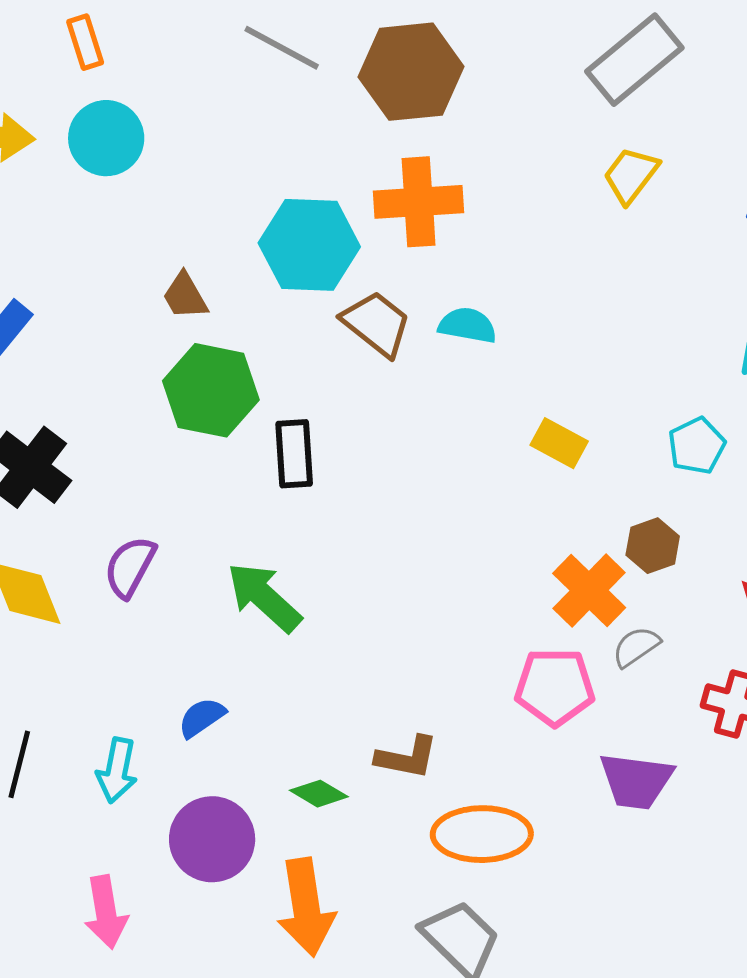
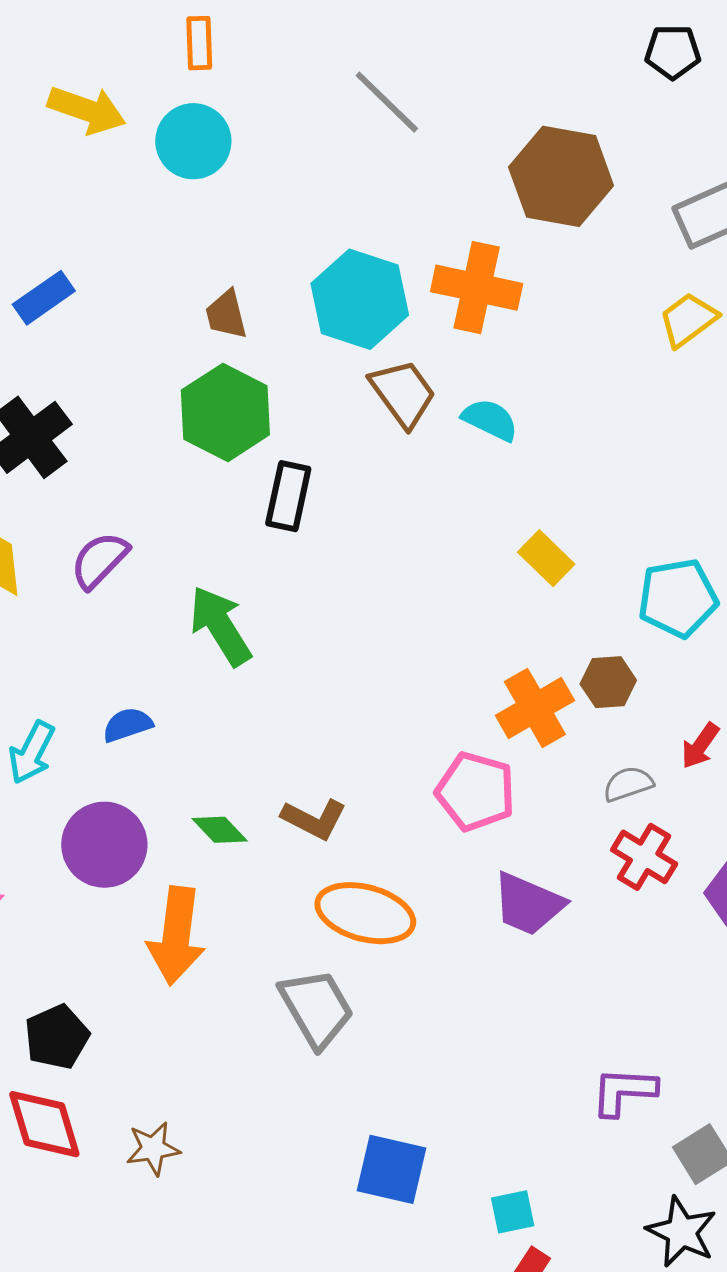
brown hexagon: (411, 72) -> (561, 176), moved
cyan pentagon: (697, 446) -> (678, 598), size x1.4
gray semicircle: (636, 647) -> (628, 784), moved

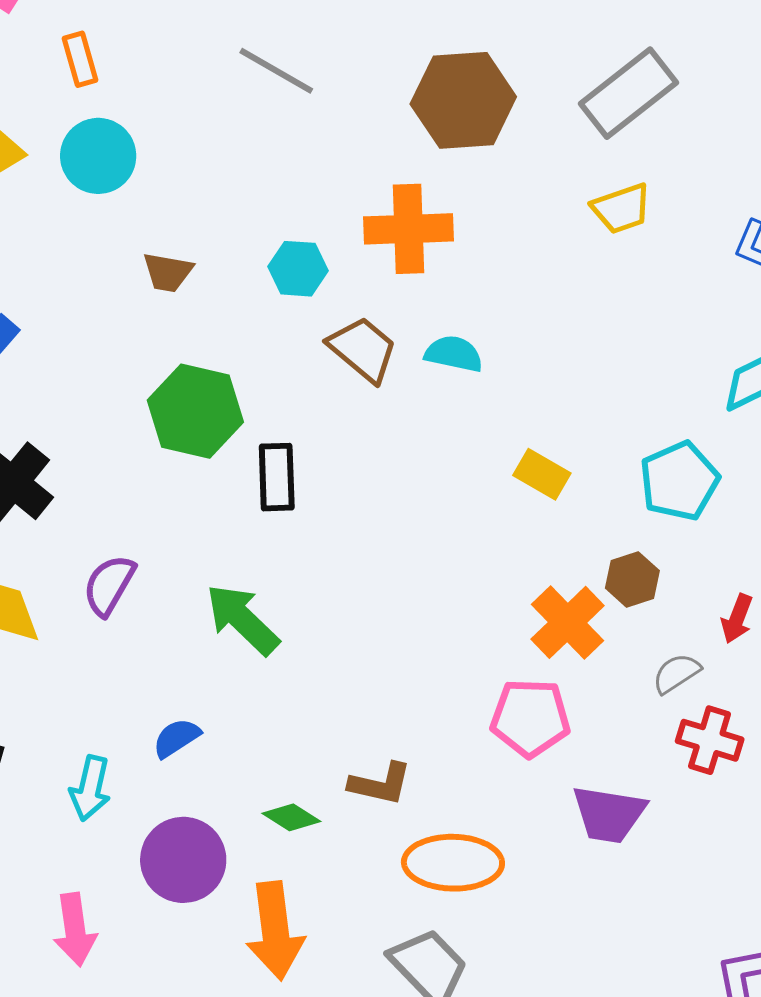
cyan hexagon: (360, 299) -> (298, 269), size x0.6
brown trapezoid: (226, 315) -> (168, 272), moved, turned -52
yellow trapezoid: (688, 320) -> (622, 209), turned -148

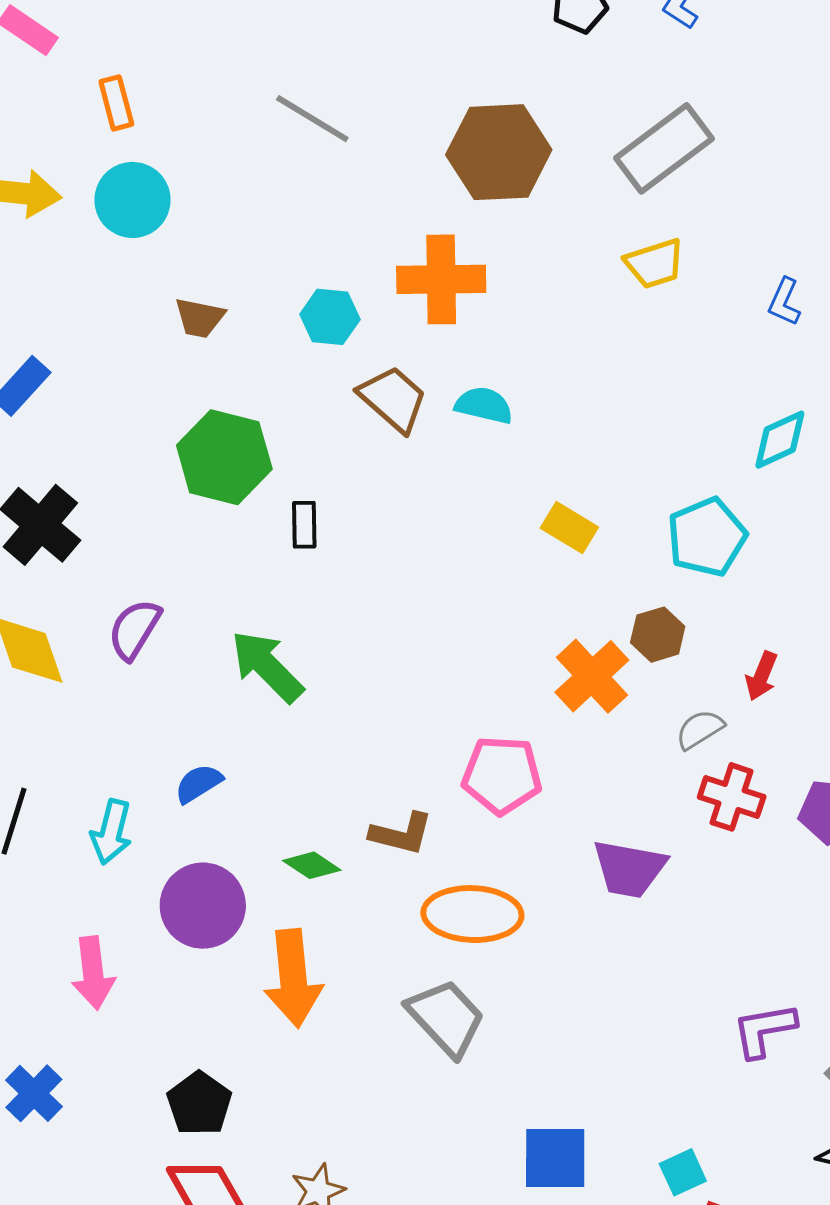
black rectangle: (277, 477) -> (304, 525), size x0.7
pink pentagon: (530, 718) -> (502, 775), moved

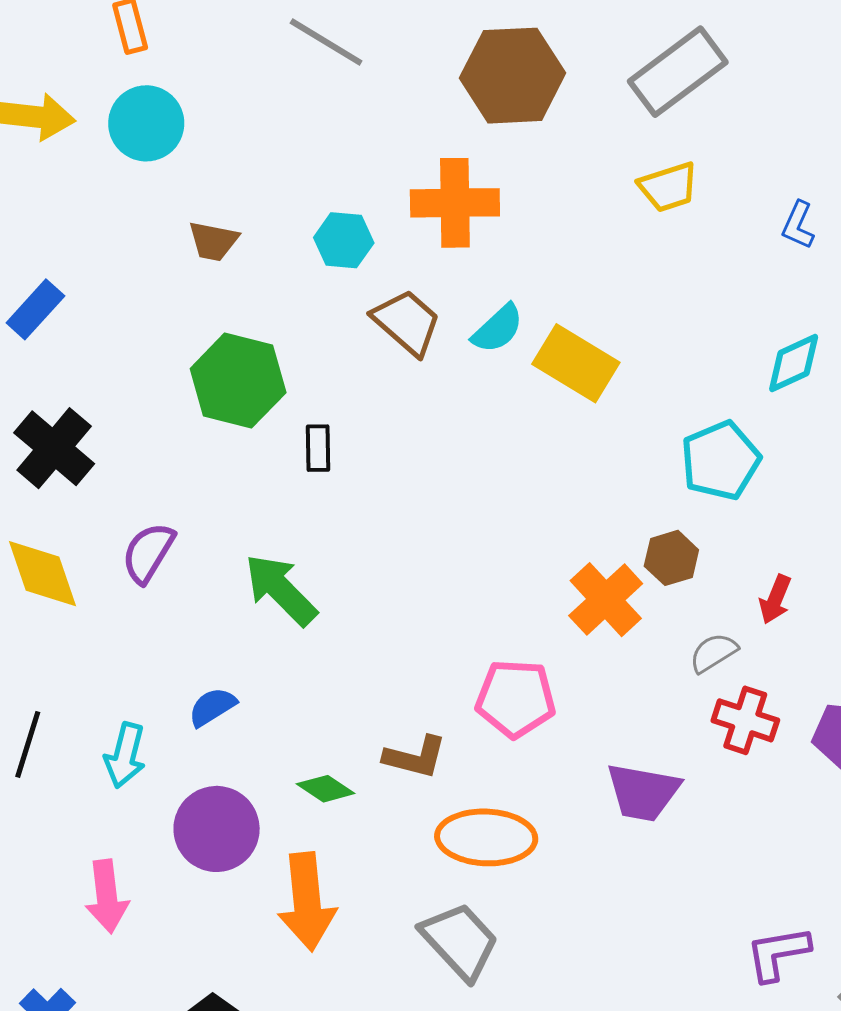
cyan semicircle: (484, 405) -> (498, 329), turned 124
yellow rectangle: (569, 528) -> (576, 363), moved, size x1.5

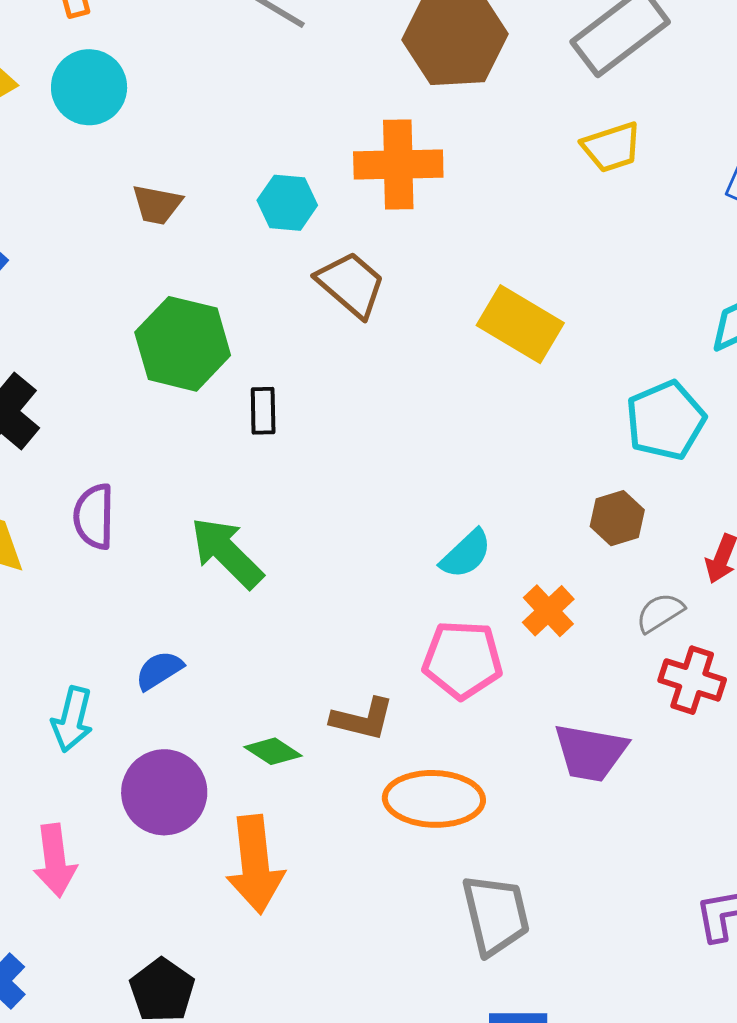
cyan semicircle: (498, 329) -> (466, 554), moved
purple semicircle: (148, 553) -> (94, 517), turned -30
orange cross: (606, 600) -> (548, 611), moved, size x0.7
gray trapezoid: (460, 941) -> (496, 915), moved, turned 30

